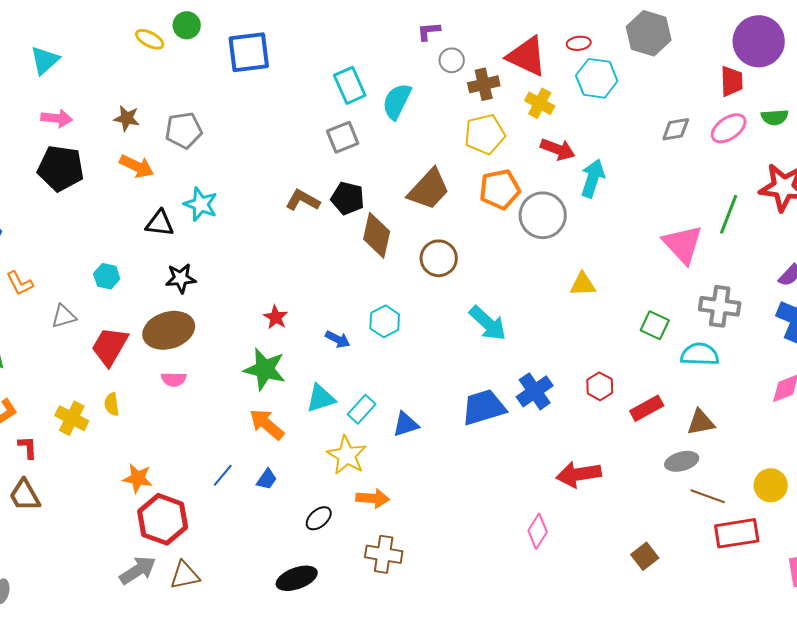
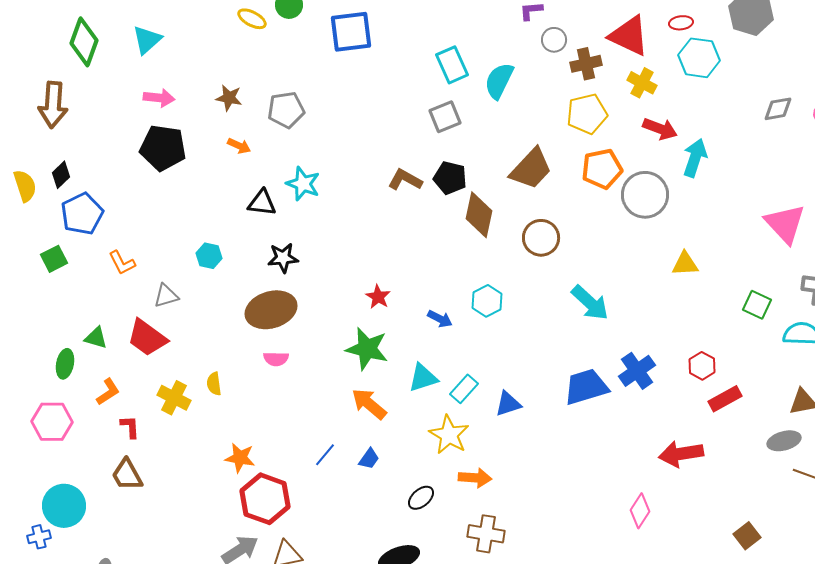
orange arrow: (137, 166) -> (239, 146), size x0.7
red trapezoid: (110, 346) -> (147, 338), moved, turned -84
red rectangle: (647, 408) -> (725, 399), moved

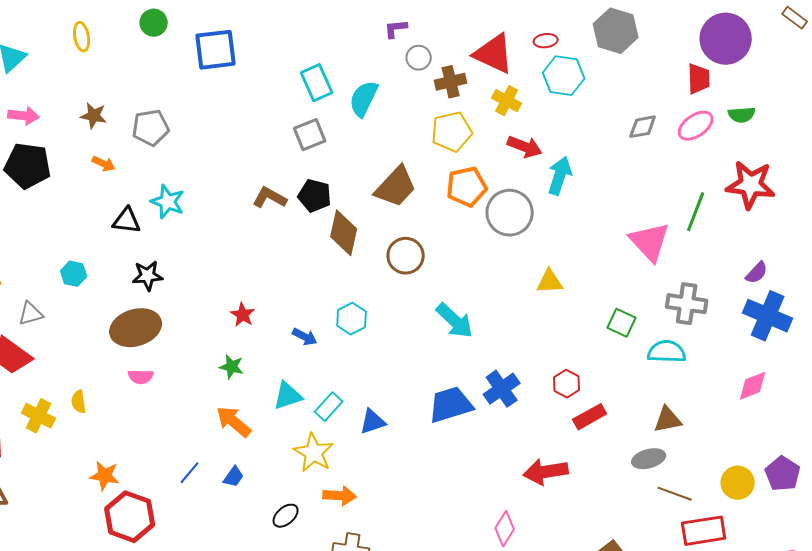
yellow ellipse: (252, 19) -> (82, 37), moved, turned 52
green star: (367, 349) -> (232, 367), size x0.6

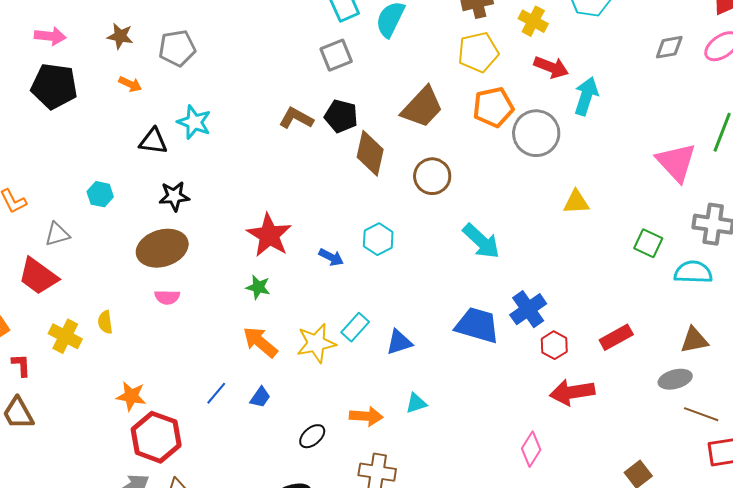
red star: (243, 315) -> (269, 235), size x1.8
red hexagon: (567, 384) -> (554, 345), moved
cyan triangle: (288, 396) -> (416, 403), moved, size x0.7
blue trapezoid: (451, 405) -> (477, 325), turned 33
yellow star: (314, 453) -> (316, 343), moved, turned 30

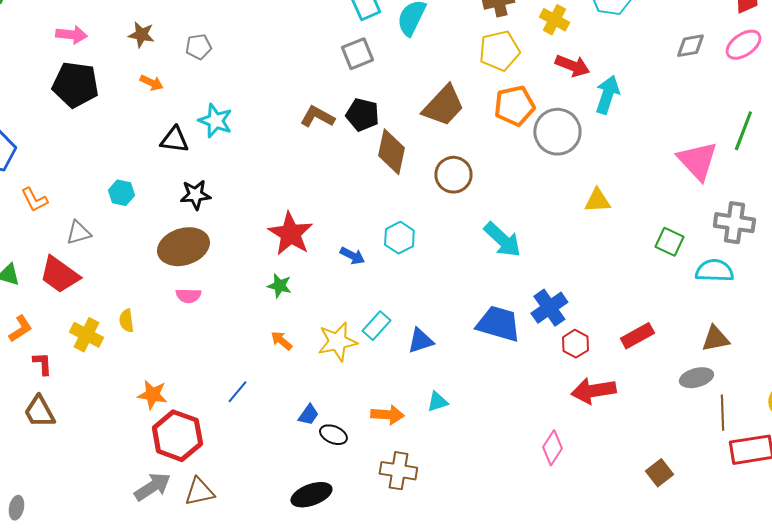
gray pentagon: (177, 48) -> (198, 47), size x0.7
orange arrow: (260, 342) -> (281, 341), size x0.6
blue trapezoid: (260, 397) -> (308, 415), moved
brown line: (701, 414) -> (722, 413), turned 68
black ellipse: (312, 436) -> (333, 435), turned 64

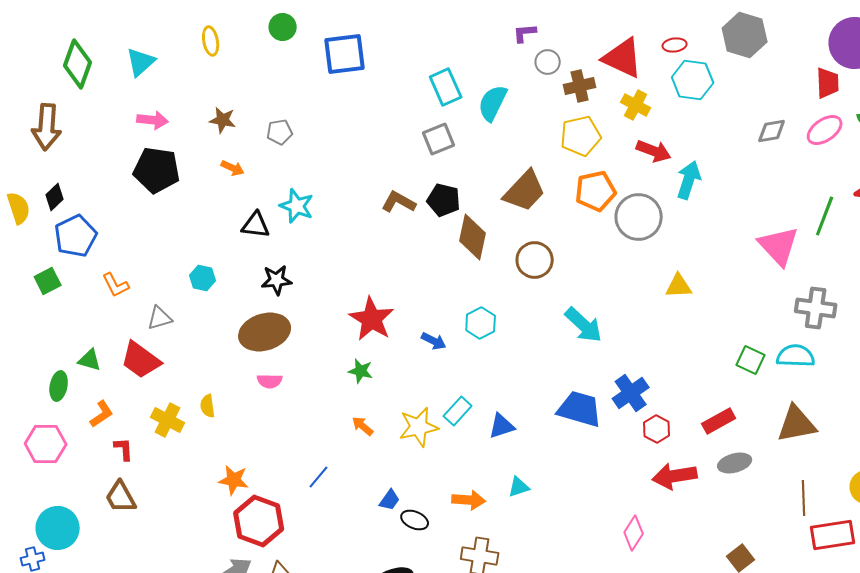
green square: (669, 242) -> (751, 360), moved
brown triangle: (715, 339) -> (797, 424), size x1.4
gray ellipse: (696, 378) -> (735, 463), moved

